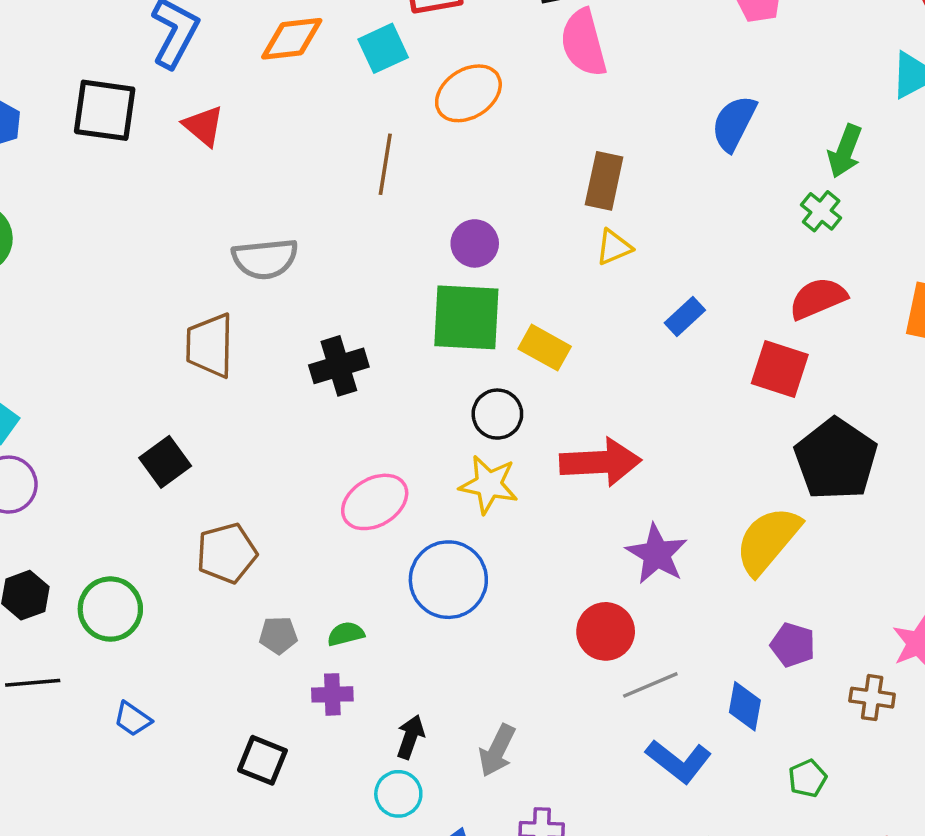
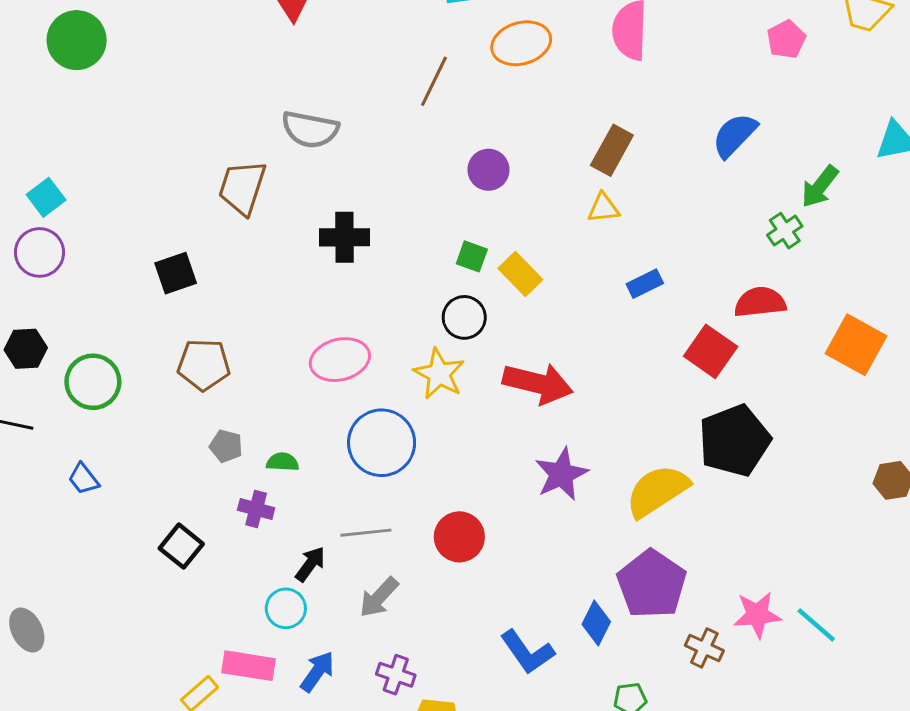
green square: (466, 317) -> (472, 256), moved, size x0.5
red circle: (606, 631) -> (459, 537), moved
purple pentagon: (793, 645) -> (652, 584), size x1.8
gray line: (650, 685) -> (366, 533), moved

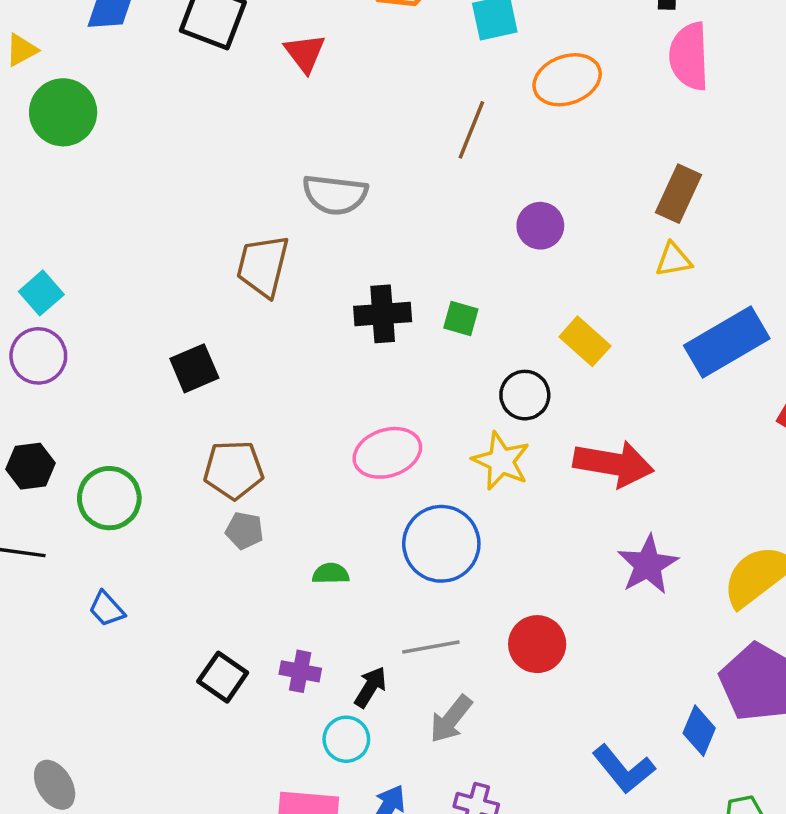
green square: (472, 256) -> (461, 318), moved
blue rectangle: (645, 284) -> (727, 342), size x2.0
gray pentagon: (226, 446) -> (244, 531), moved
purple cross: (256, 509) -> (300, 671), moved

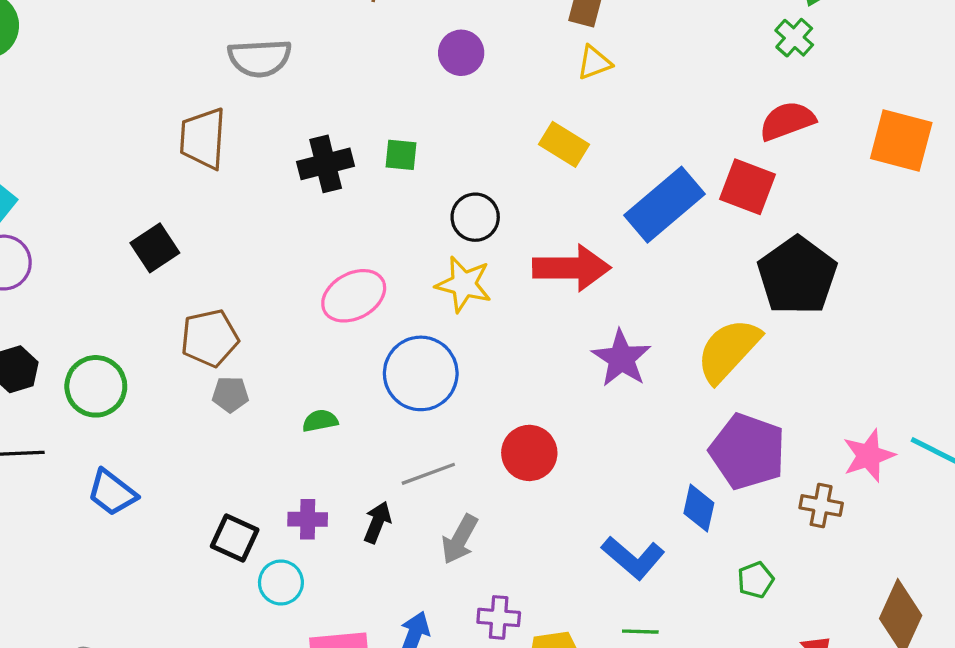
yellow rectangle: (585, 341) -> (564, 144), moved
blue rectangle: (727, 342) -> (664, 205), moved
blue trapezoid: (107, 609) -> (112, 493), size x1.4
cyan circle: (346, 739) -> (281, 582), moved

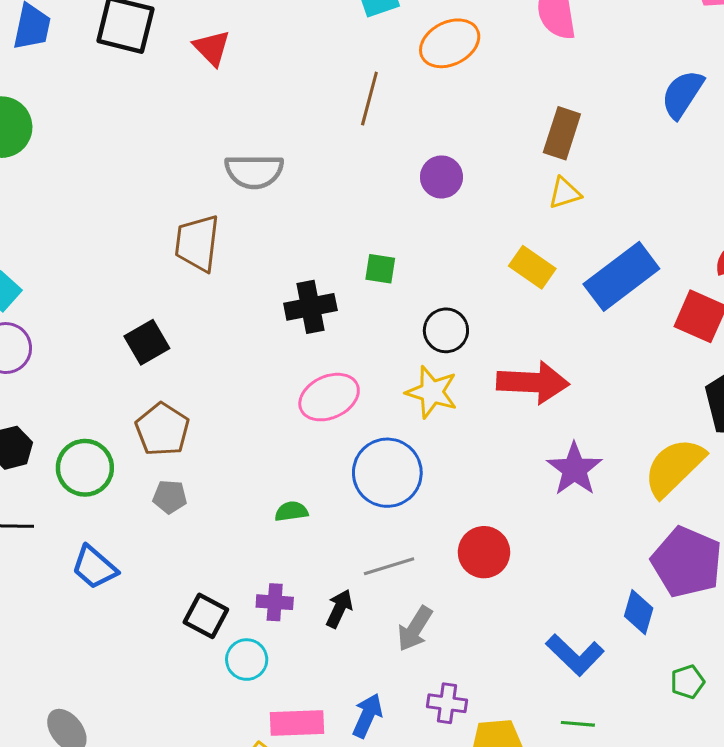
black cross: (326, 164) -> (310, 307), moved
blue rectangle: (664, 205) -> (621, 276), moved
brown pentagon: (210, 338) -> (162, 429), moved, turned -30
gray pentagon: (230, 394) -> (170, 497), moved

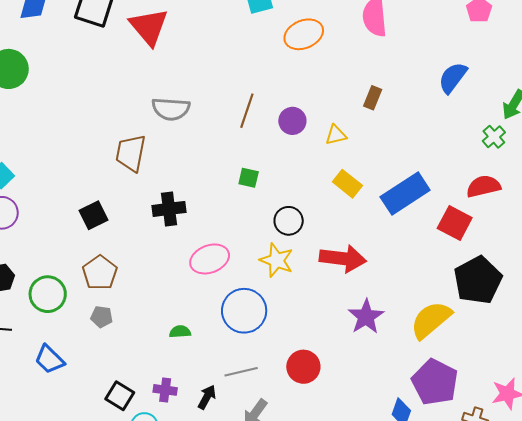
red triangle: (212, 48) -> (149, 27), size x1.6
brown line: (369, 99) -> (247, 111), moved
brown rectangle: (562, 133) -> (373, 98), size x0.7
yellow triangle: (565, 193) -> (336, 135), moved
black cross: (310, 307) -> (169, 209), moved

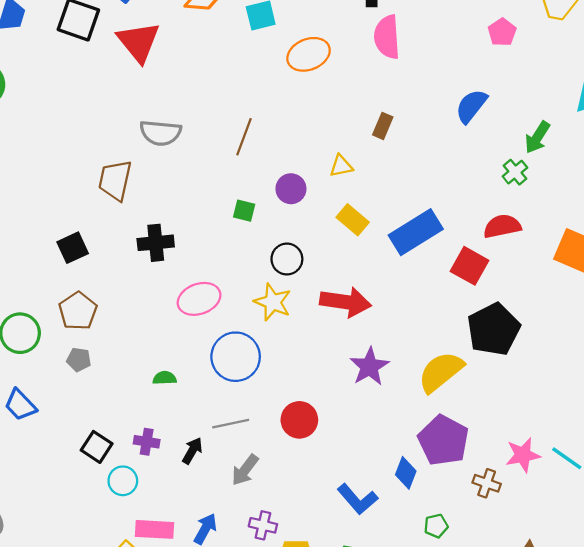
purple circle: (292, 121) -> (291, 189), moved

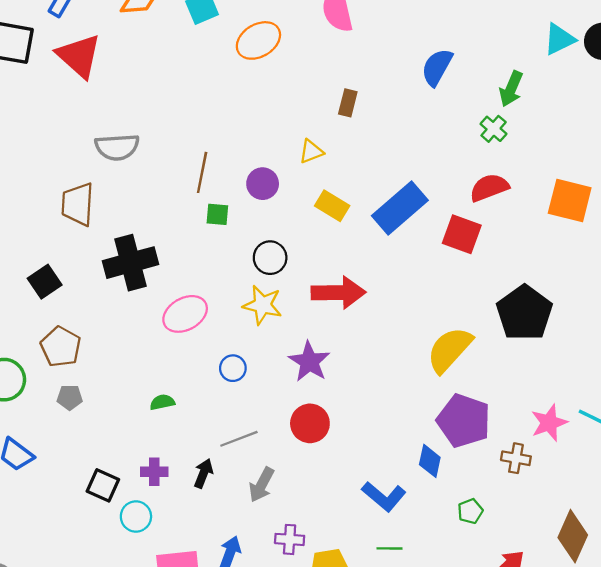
brown line: (244, 137) -> (202, 172), moved
black cross: (156, 243) -> (131, 263), size x1.4
black pentagon: (494, 329) -> (524, 313), moved
blue circle: (236, 357) -> (233, 368), size x0.5
purple star: (369, 367) -> (309, 362), moved

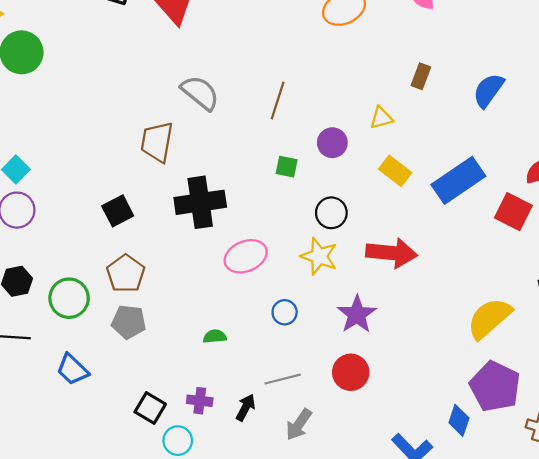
blue semicircle: (437, 67) -> (488, 90), moved
gray semicircle: (117, 147) -> (200, 93), turned -144
brown line: (202, 172) -> (278, 101), moved
gray pentagon: (70, 397) -> (129, 322), size x1.4

